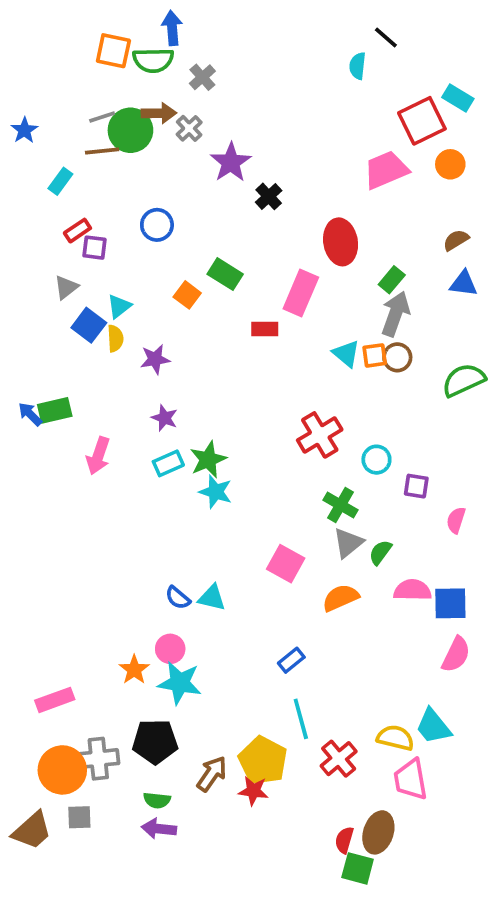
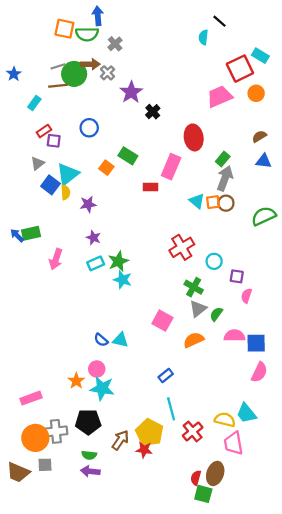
cyan triangle: (119, 306) -> (68, 174), size x1.6
pink semicircle: (456, 520) -> (246, 296), moved
brown trapezoid: (32, 831) -> (18, 472), turned 65

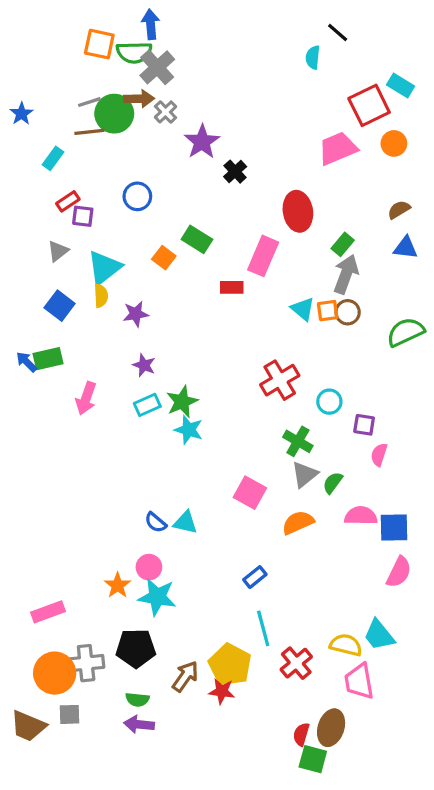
gray cross: (115, 44) -> (157, 67), moved, size x1.5
blue square: (50, 185) -> (60, 306), moved

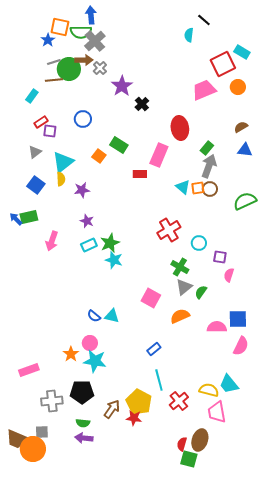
blue star: (22, 114) -> (48, 40), moved
pink semicircle: (361, 516) -> (217, 327), moved
orange circle: (55, 673) -> (33, 449), moved

